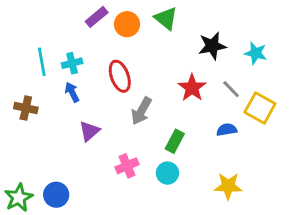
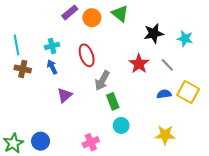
cyan line: (42, 62) -> (16, 45), moved
brown cross: (26, 108) -> (23, 69), moved
yellow square: (260, 108) -> (188, 92), moved
green rectangle: (175, 141) -> (113, 101), moved, turned -49
pink cross: (127, 166) -> (91, 142), moved

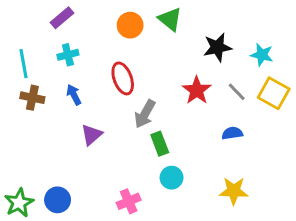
purple rectangle: (70, 12) -> (62, 18), moved
cyan cross: (52, 46) -> (68, 55), moved
yellow square: (188, 92) -> (274, 93), moved

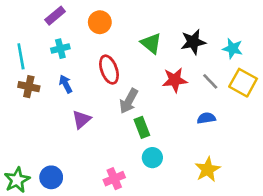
green triangle: (170, 19) -> (151, 43), moved
orange circle: (130, 25) -> (100, 22), moved
red star: (197, 90) -> (175, 80), turned 30
yellow star: (234, 191) -> (208, 169), turned -30

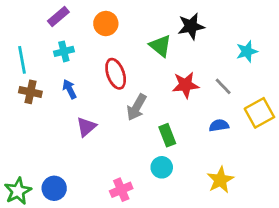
black star: (193, 42) -> (191, 26), moved
cyan star: (233, 49) -> (247, 51), turned -30
yellow square: (243, 83) -> (259, 113), moved, turned 32
green rectangle: (142, 127) -> (167, 135), moved

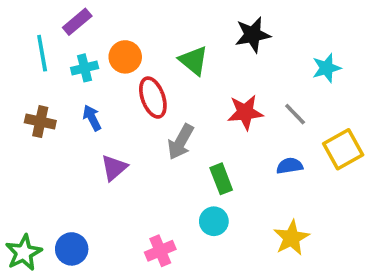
orange circle: (106, 23) -> (125, 57), moved
green triangle: (160, 46) -> (194, 61), moved
cyan line: (22, 60) -> (42, 53), moved

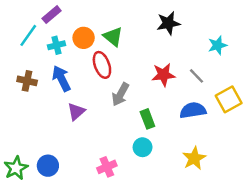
cyan line: (42, 53) -> (28, 35), turned 45
green triangle: (194, 61) -> (113, 37), moved
blue arrow: (92, 118) -> (61, 78), size x1.5
blue semicircle: (290, 166) -> (193, 110), size x1.5

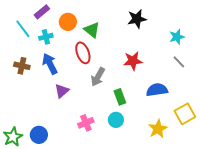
cyan line: (28, 35) -> (23, 29), turned -72
orange circle: (84, 38) -> (68, 22), moved
gray line: (197, 76) -> (179, 62), moved
yellow square: (229, 99) -> (185, 114), moved
pink cross: (107, 167) -> (86, 123), moved

